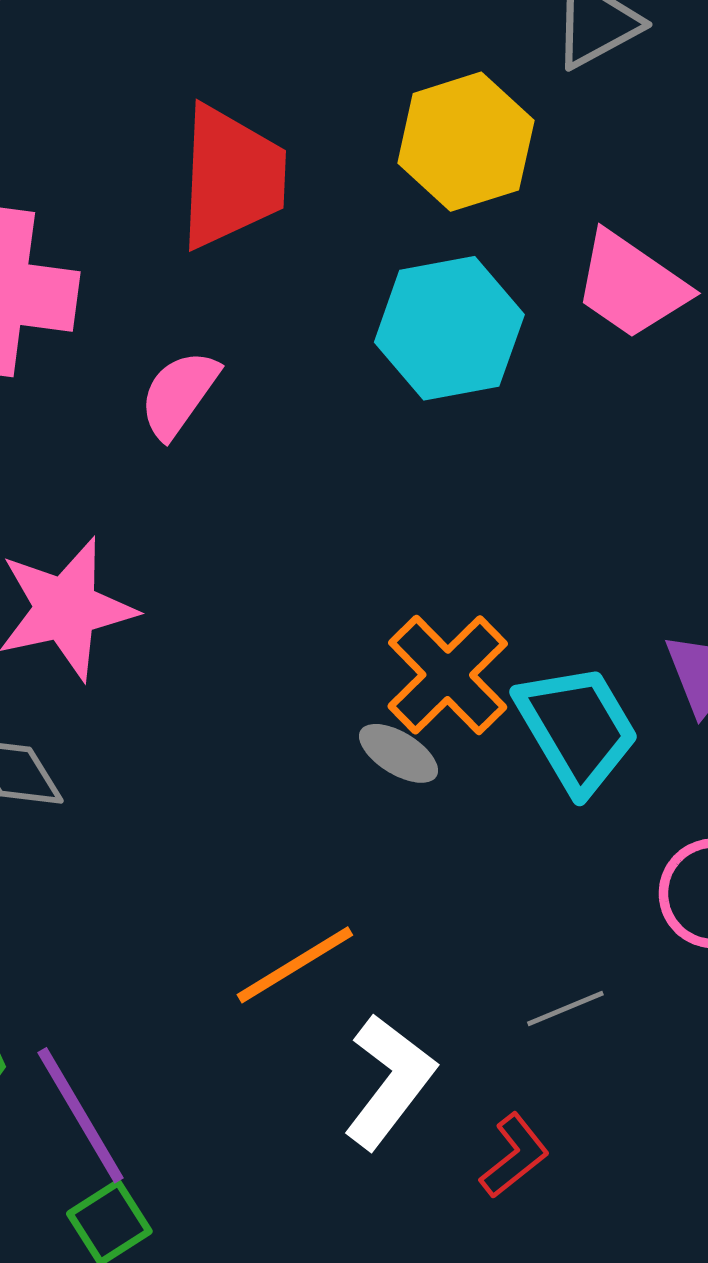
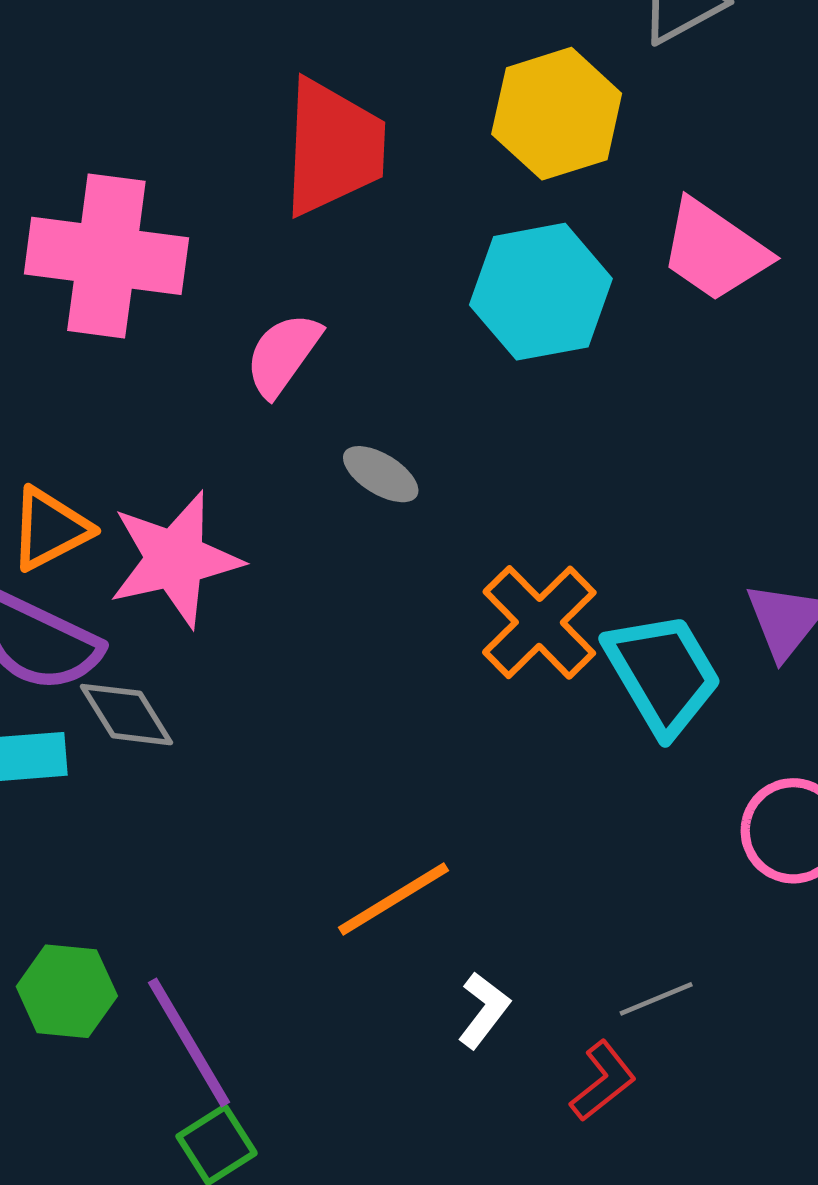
gray ellipse: (399, 753) -> (381, 474), moved
gray line: (565, 1009) -> (656, 999), moved
white L-shape: (389, 1081) -> (484, 1010), size x0.6

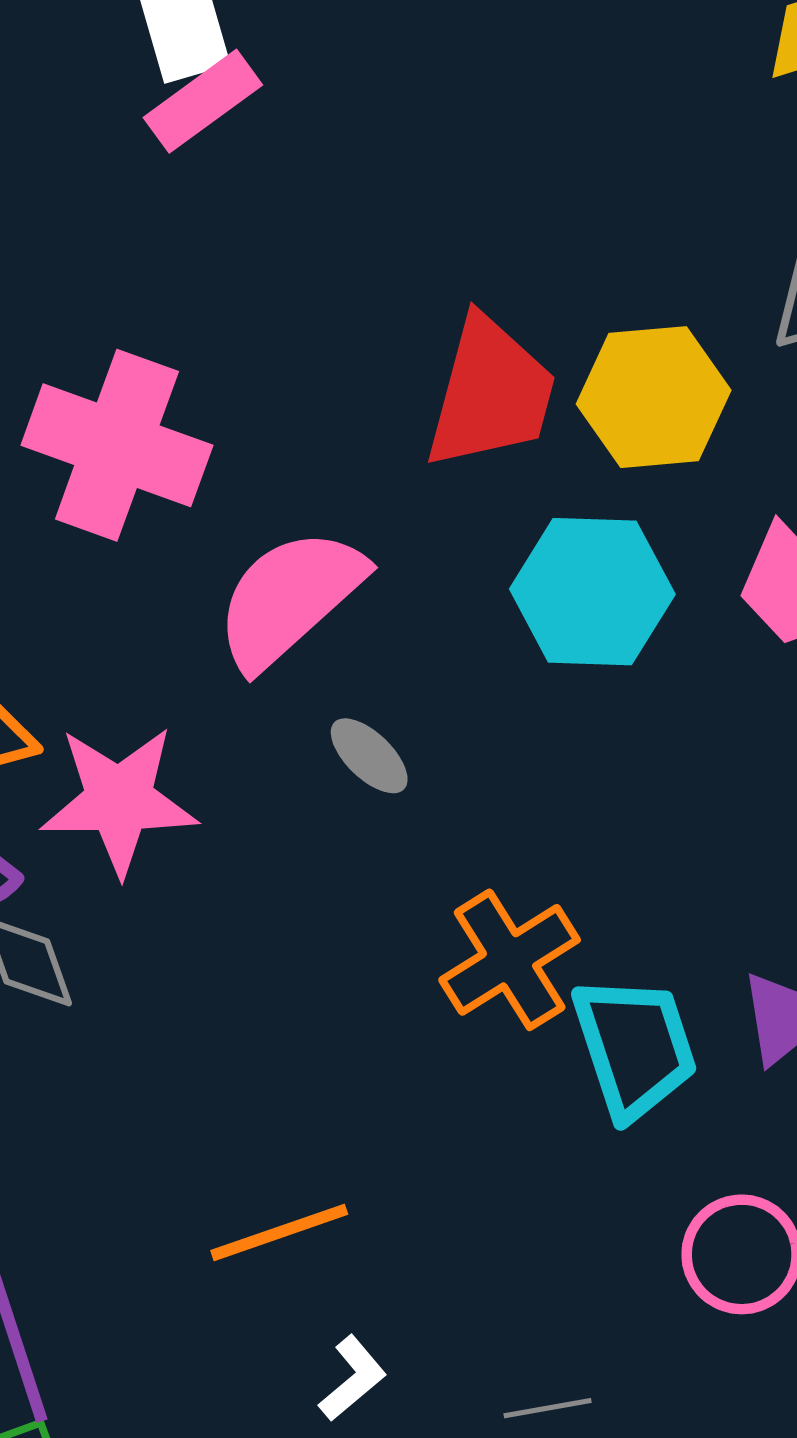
red trapezoid: (333, 147) -> (491, 393), moved
pink semicircle: (283, 354) -> (289, 598), size x1.6

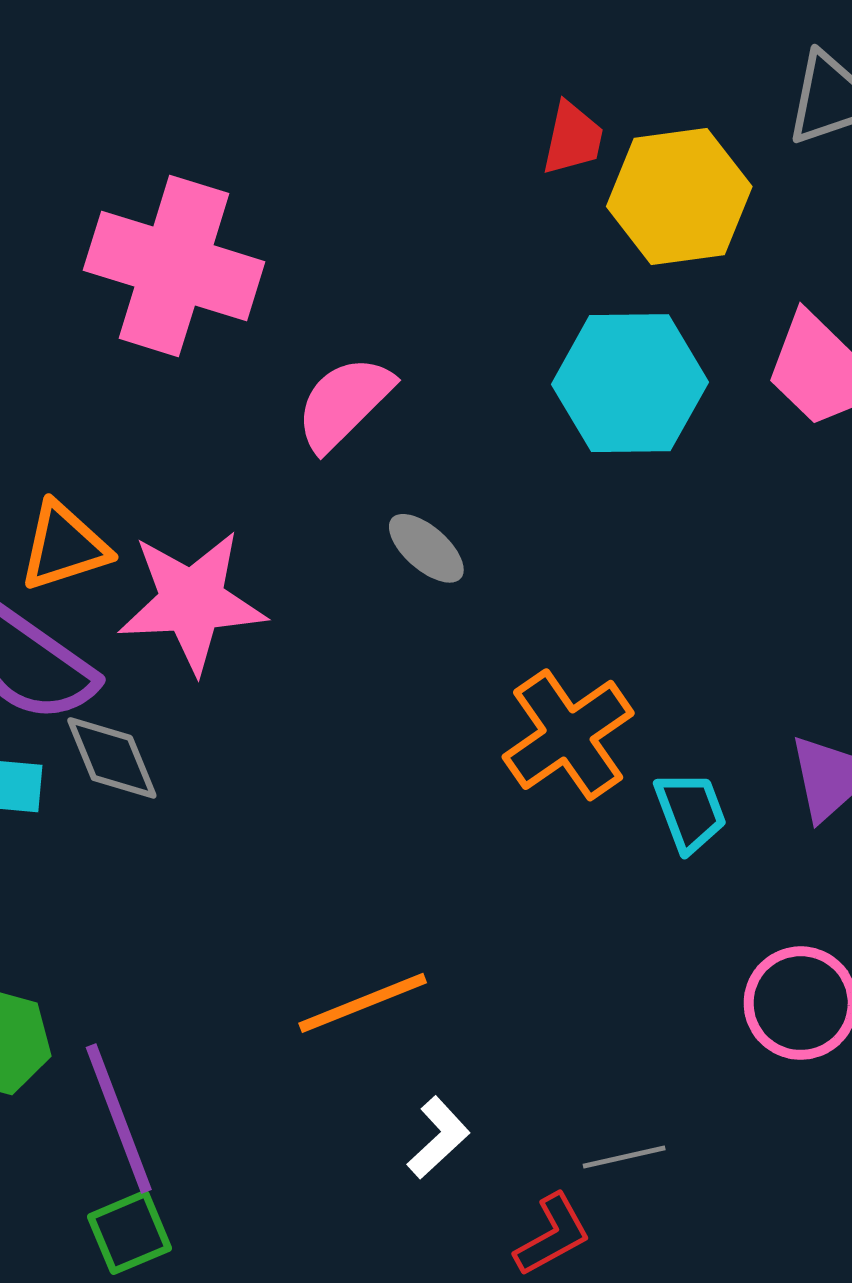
red trapezoid: (491, 393) -> (573, 138), moved, size x0.5
pink semicircle: (289, 598) -> (344, 403), size x0.7
cyan trapezoid: (635, 1047) -> (690, 812), size x0.6

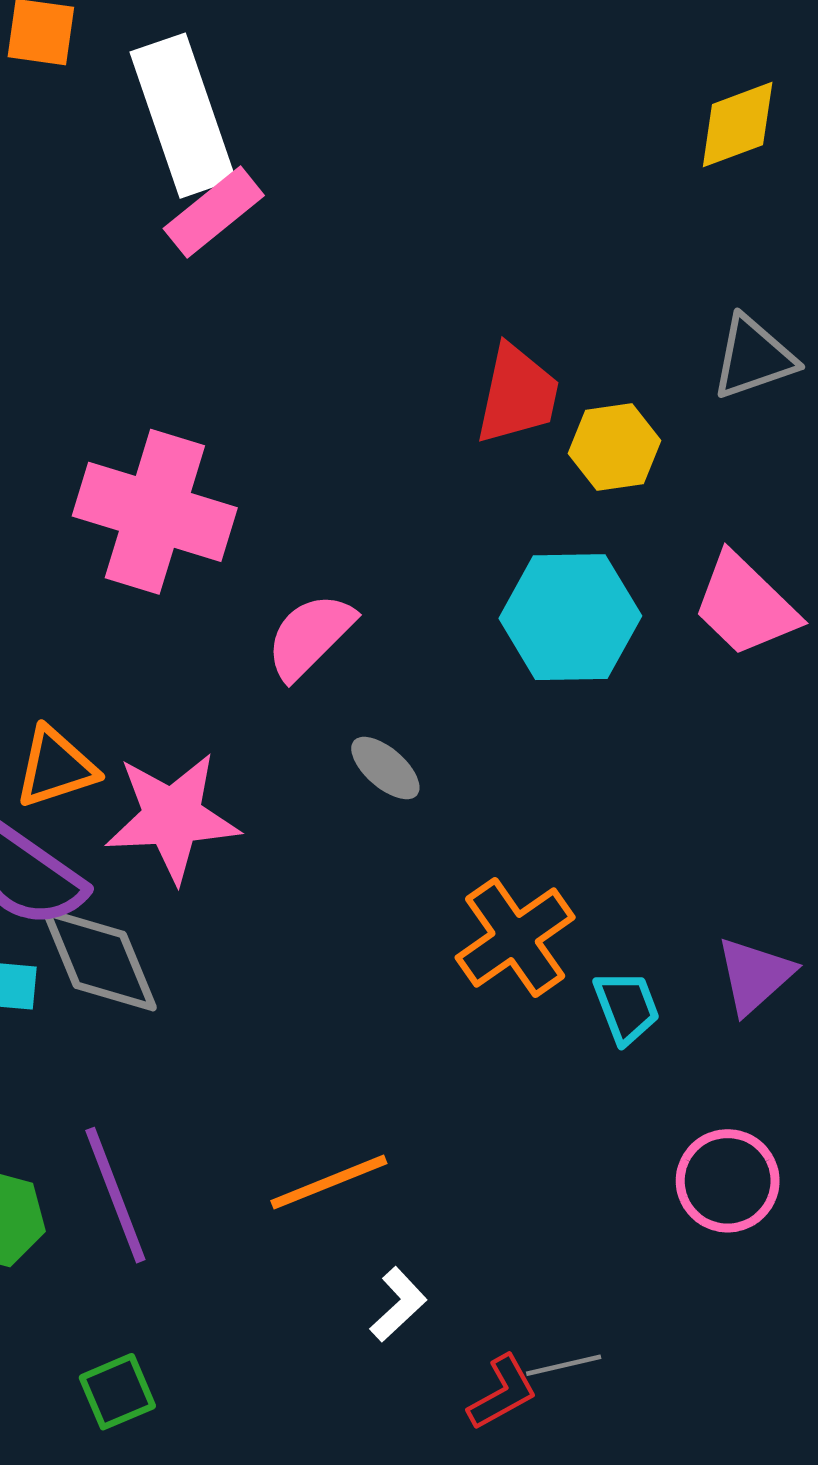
red trapezoid: (573, 138) -> (517, 394), size x1.5
yellow hexagon: (679, 197) -> (615, 447), size x0.7
gray diamond: (112, 758) -> (100, 960), size x1.4
purple line: (119, 1118) -> (115, 1195), moved
gray line: (624, 1157) -> (564, 1365), moved

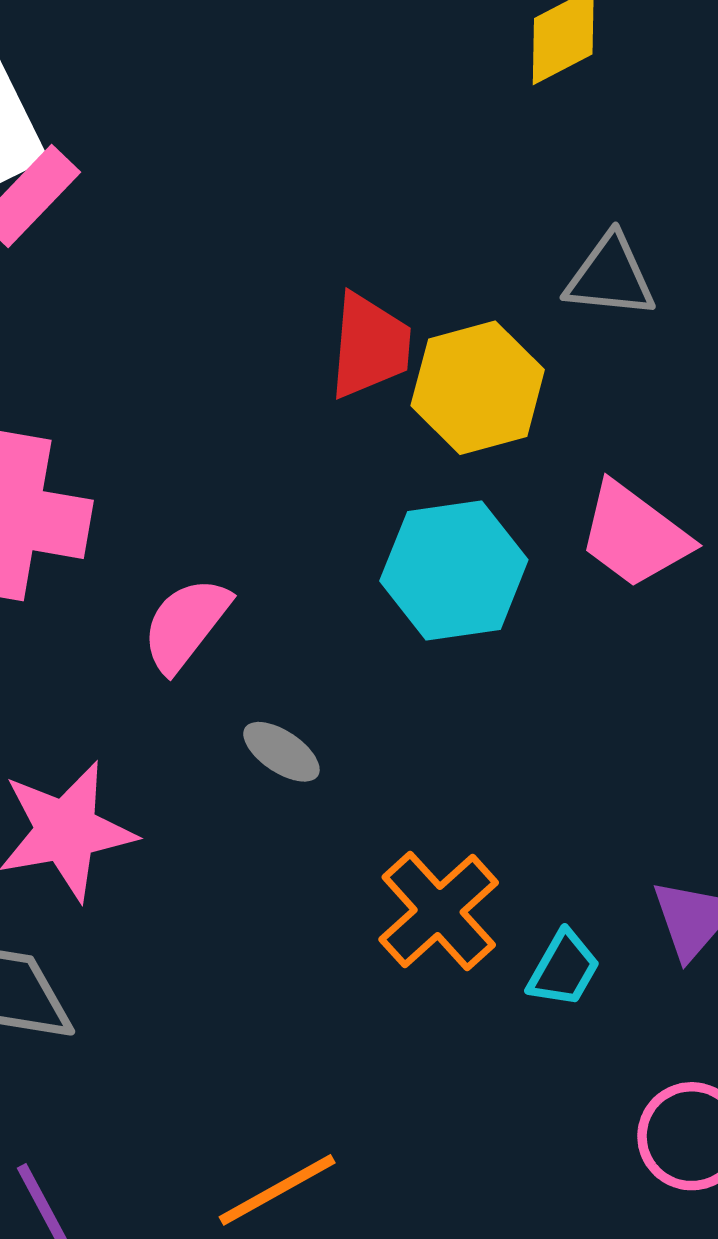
gray triangle: (753, 357) -> (610, 276), turned 32
yellow hexagon: (615, 447) -> (478, 388), size x1.4
cyan trapezoid: (626, 1007) -> (564, 969), turned 58

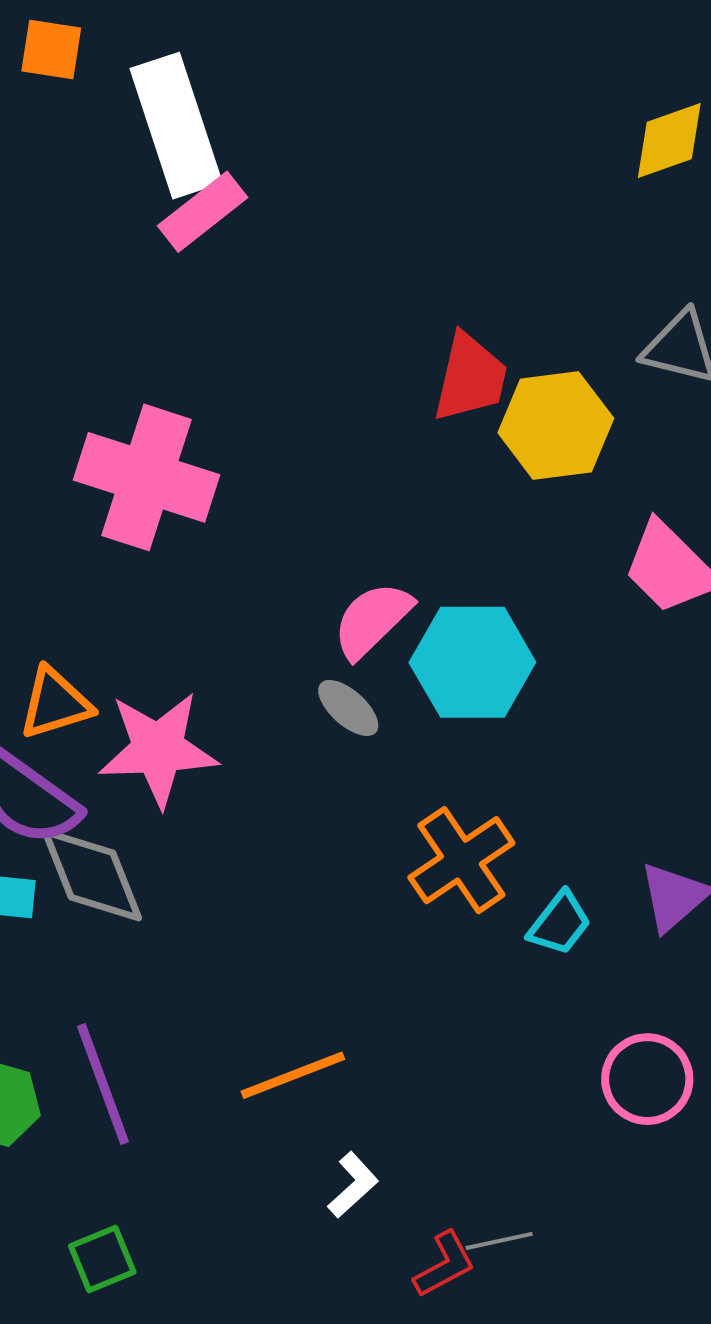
cyan hexagon: (454, 570) -> (472, 662), moved
pink semicircle: (186, 624) -> (372, 620), moved

